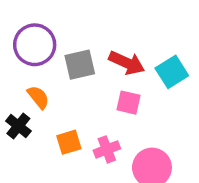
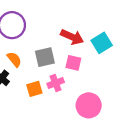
gray square: (80, 65) -> (45, 57), moved
pink cross: (107, 149) -> (56, 83), moved

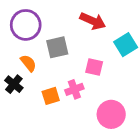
red arrow: (72, 37) -> (93, 21), moved
gray square: (45, 57) -> (57, 47), moved

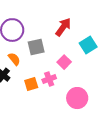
red arrow: (93, 21) -> (63, 27), turned -78
pink square: (94, 67) -> (64, 62), turned 32

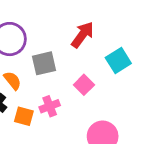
pink cross: (49, 79) -> (50, 106), moved
orange square: (31, 84) -> (24, 116), moved, turned 32

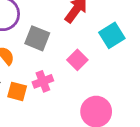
gray square: (44, 63) -> (37, 38), turned 35

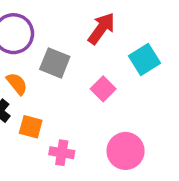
pink cross: (43, 81) -> (62, 153), moved, turned 30

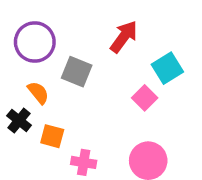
pink square: (103, 89) -> (145, 98), moved

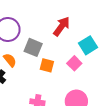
orange square: (52, 136) -> (47, 65), moved

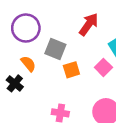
orange square: (47, 65) -> (71, 70), turned -32

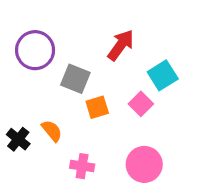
orange semicircle: (28, 64) -> (52, 131), moved
black cross: (15, 83) -> (18, 139), moved

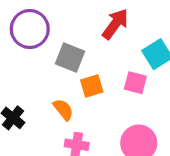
pink square: (141, 104) -> (135, 83), turned -30
orange semicircle: (52, 131) -> (63, 109), moved

